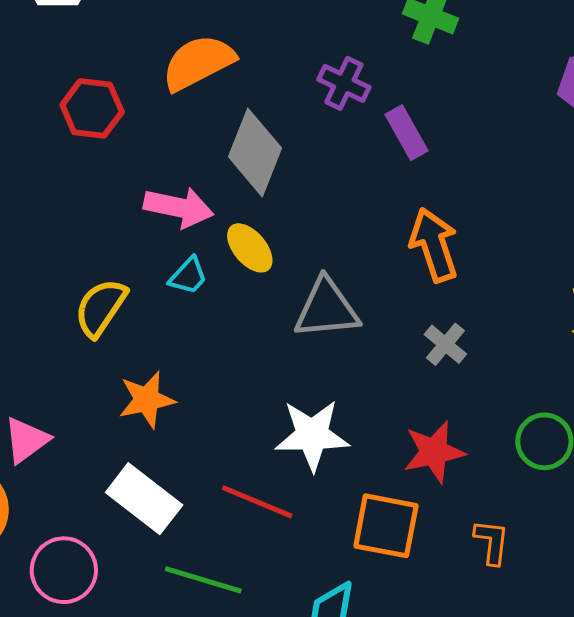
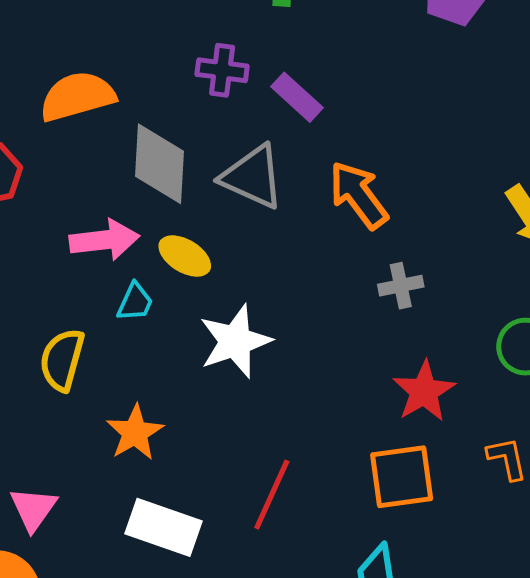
orange semicircle: (198, 63) -> (77, 96), turned 30
gray triangle: (327, 309) -> (253, 177), moved, turned 48
gray cross: (445, 344) -> (401, 286), turned -33
white star: (312, 435) -> (235, 341), moved
red line: (257, 502) -> (272, 495), turned -70

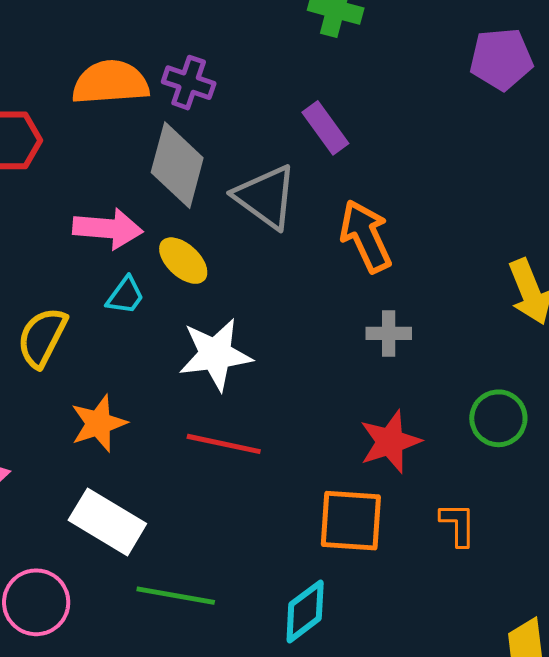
purple cross: (222, 70) -> (189, 83), moved
red line: (272, 495) -> (224, 444), moved, turned 66

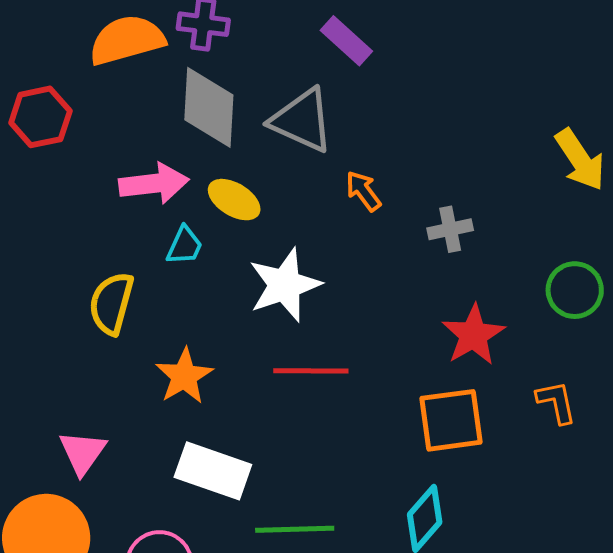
orange arrow: (366, 236) -> (363, 191), moved, size x0.6

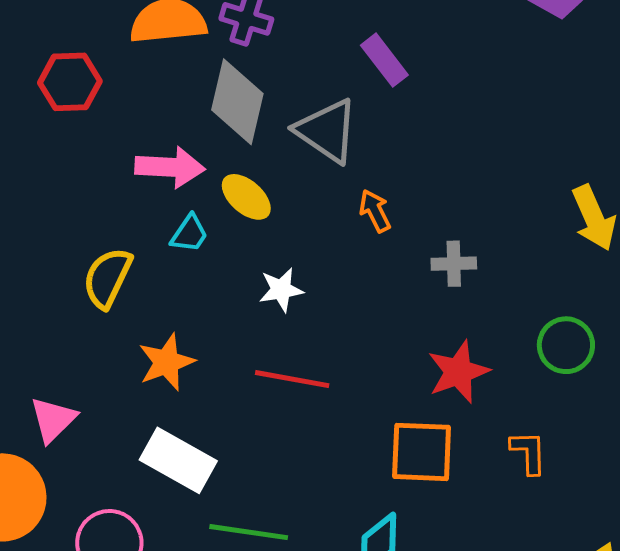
white star: (285, 285) -> (281, 290), size x0.6

